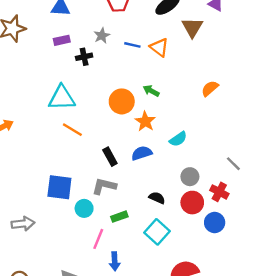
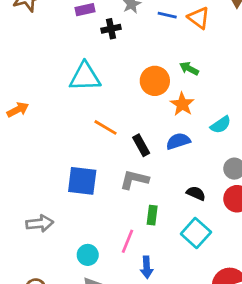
orange line: (72, 130) -> (106, 127), moved
cyan circle: (84, 208) -> (88, 255), moved
green rectangle: (119, 217) -> (152, 215), turned -63

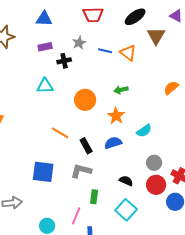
green arrow: (189, 69) -> (121, 90), turned -40
cyan triangle: (85, 77) -> (45, 86), moved, size x0.7
orange circle: (155, 81) -> (85, 100), moved

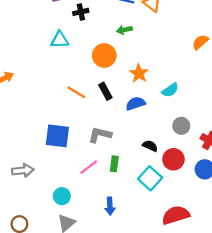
green arrow: (121, 90) -> (124, 30), moved
black rectangle: (86, 146) -> (105, 91), moved
red circle: (156, 185) -> (173, 159), moved
pink line: (76, 216) -> (89, 167), moved, turned 30

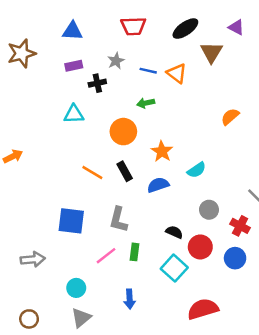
gray L-shape: (100, 135) -> (118, 220), turned -90

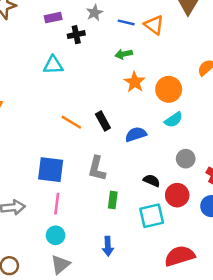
orange circle: (123, 132) -> (169, 89), moved
orange star: (162, 151) -> (135, 82), moved
pink line: (106, 256) -> (57, 204), moved, turned -45
cyan square: (174, 268) -> (152, 216), turned 35

